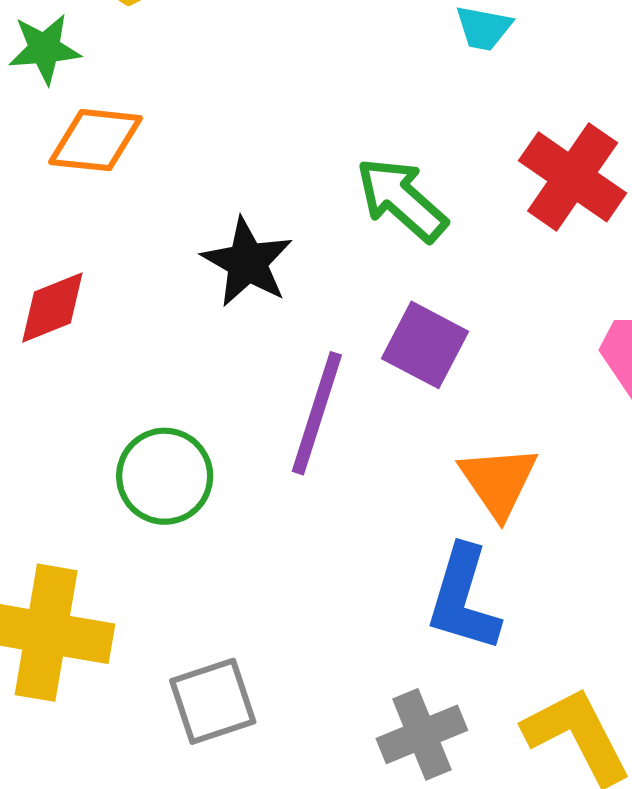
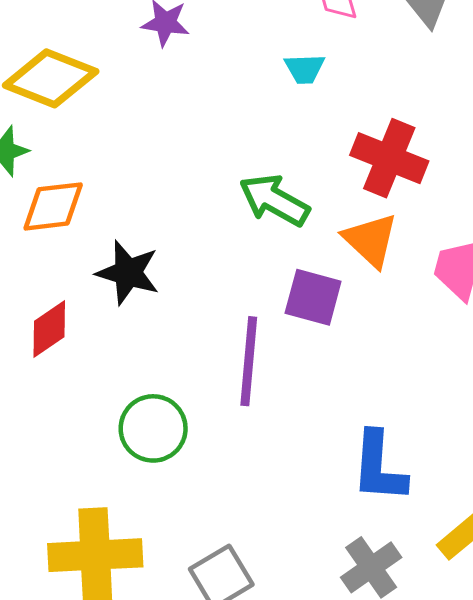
black star: (247, 262) -> (128, 273), moved
orange triangle: (498, 481) -> (371, 240), moved

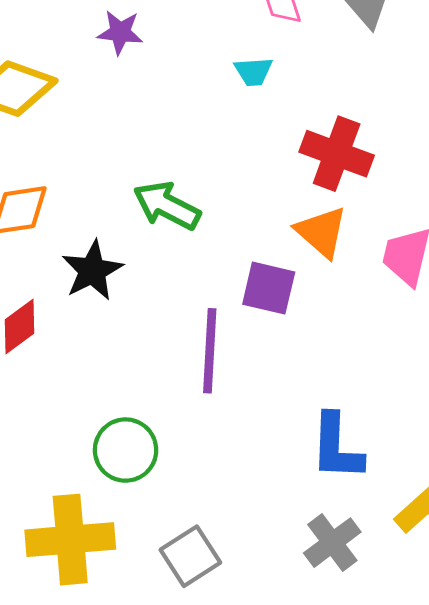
green arrow: (274, 200) -> (167, 206), moved
black star: (128, 273) -> (92, 271), turned 30
green circle: (153, 428) -> (126, 450), moved

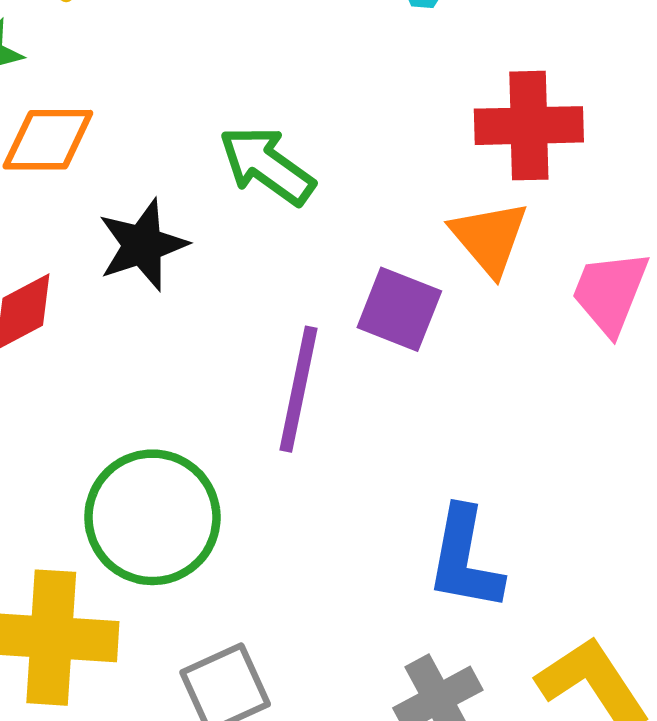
red cross: (337, 154) -> (529, 126), turned -30
green circle: (126, 450) -> (152, 517), size x1.4

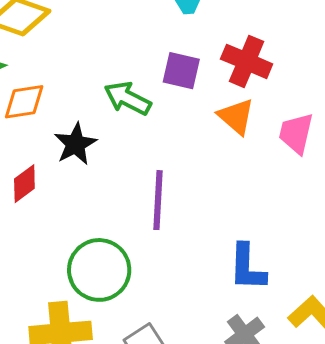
red cross: (529, 126) -> (247, 61), turned 33
purple square: (399, 309) -> (181, 71), moved

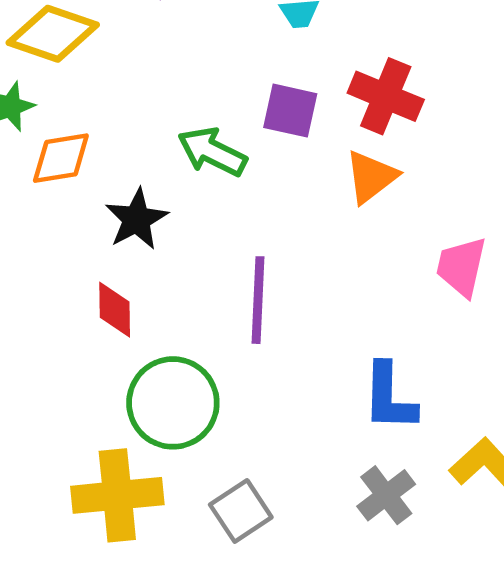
orange triangle: (236, 116) -> (371, 177), turned 42
pink trapezoid: (296, 133) -> (461, 267), moved
red diamond: (24, 184) -> (115, 310), moved, turned -54

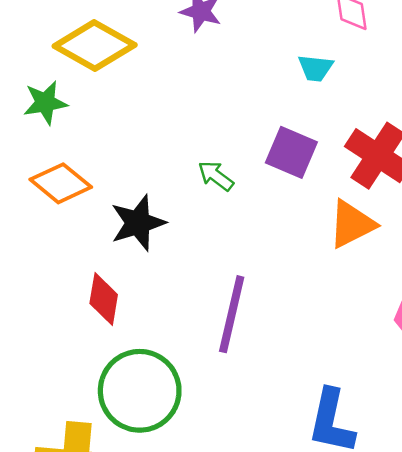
green arrow: (212, 152) -> (216, 176), size x0.6
orange diamond: (61, 158) -> (61, 183), moved, turned 38

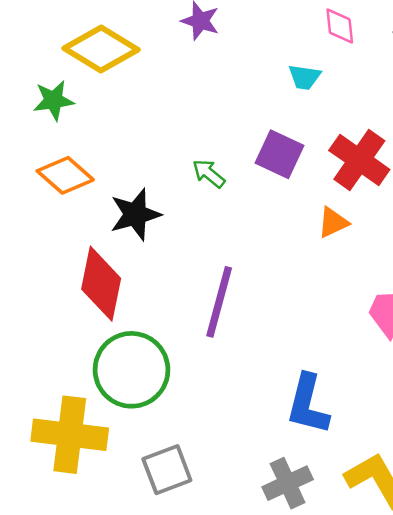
orange triangle: (352, 224) -> (333, 223), size x0.7
red diamond: (104, 299) -> (101, 284), size x1.5

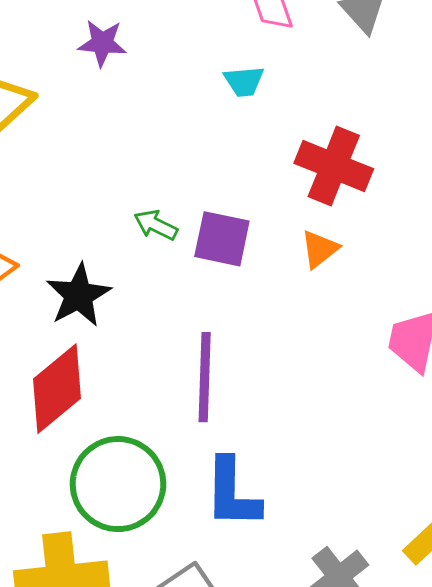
purple square: (280, 154) -> (222, 239), moved
red diamond: (101, 284) -> (57, 389), turned 52
blue L-shape: (308, 404) -> (232, 493), moved

